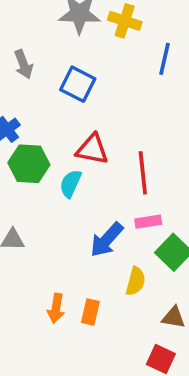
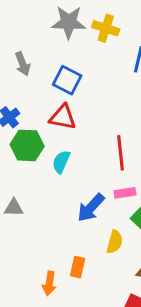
red triangle: (92, 149) -> (63, 117), moved
orange arrow: (56, 308) -> (49, 283), moved

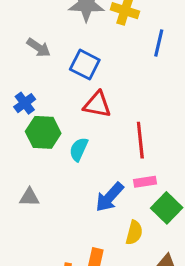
gray arrow: (23, 64) -> (39, 48), turned -35
red triangle: (63, 117) -> (97, 105), moved

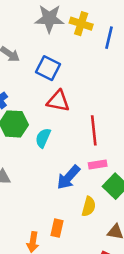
blue line: (159, 43) -> (109, 38), moved

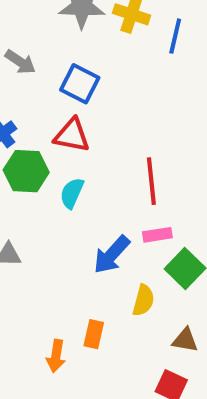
red triangle: (58, 101) -> (72, 135), moved

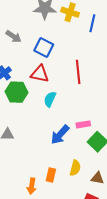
red line: (151, 181) -> (78, 72), moved
cyan semicircle: (72, 193) -> (50, 99), moved
yellow semicircle: (143, 300) -> (75, 168), moved

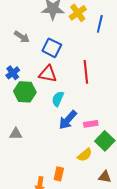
yellow cross: (70, 12) -> (78, 13), turned 36
blue arrow: (60, 135) -> (68, 120), moved
yellow semicircle: (75, 168) -> (85, 155), moved, turned 35

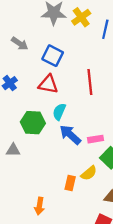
green hexagon: (25, 92) -> (33, 123), moved
blue arrow: (68, 120) -> (70, 135), turned 90
orange rectangle: (59, 174) -> (70, 183), moved

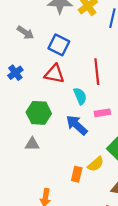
cyan semicircle: (59, 112) -> (80, 96), moved, turned 133
pink rectangle: (95, 139) -> (102, 113), moved
gray triangle: (13, 150) -> (32, 144), moved

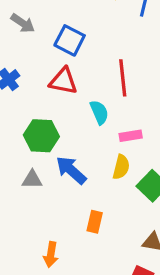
blue arrow: (77, 125) -> (71, 170), moved
yellow semicircle: (96, 164) -> (121, 167), moved, turned -36

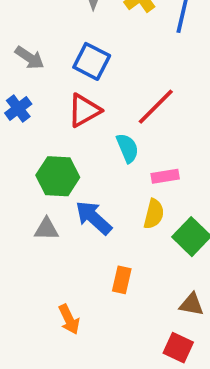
gray arrow: (23, 23) -> (30, 58), moved
red line: (123, 78) -> (156, 107), turned 51
red triangle: (63, 81) -> (84, 110), turned -40
orange arrow: (51, 255) -> (69, 319), turned -35

